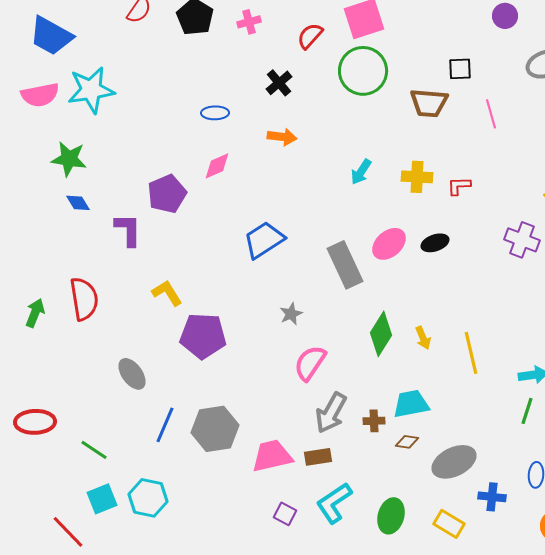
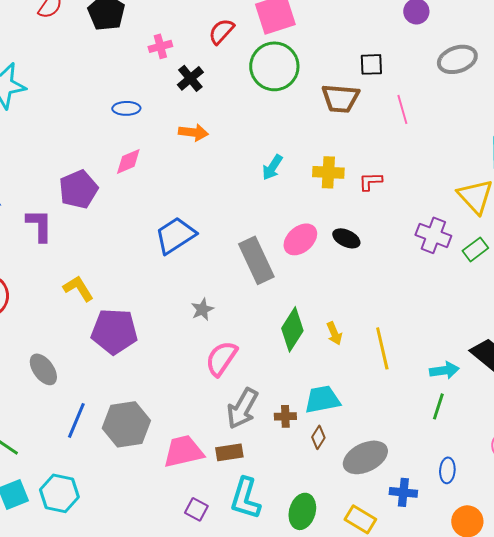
pink cross: (249, 22) -> (160, 46), moved
black ellipse: (435, 243) -> (346, 238), turned 44
brown diamond: (407, 442) -> (318, 437), turned -65
cyan L-shape: (334, 503) -> (245, 498), turned -39

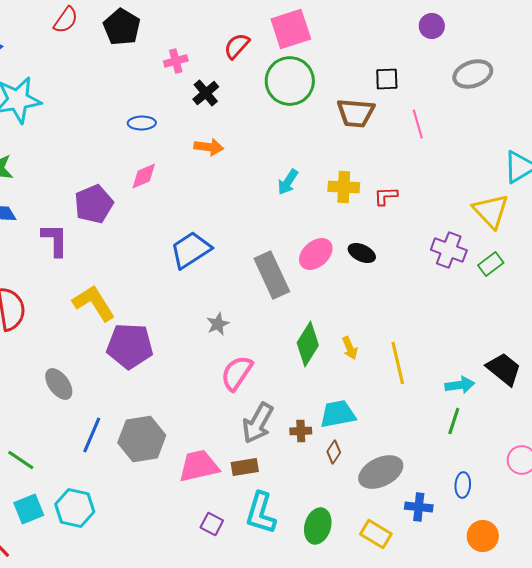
yellow L-shape: (78, 288) -> (94, 303), size x1.4

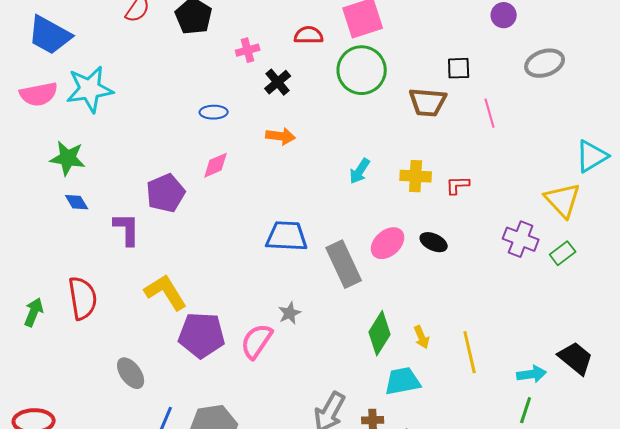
red semicircle: (237, 46) -> (309, 35), turned 48
blue trapezoid: (191, 250) -> (287, 236), moved, turned 36
pink semicircle: (237, 373) -> (257, 341), moved
cyan trapezoid: (338, 414) -> (403, 381), moved

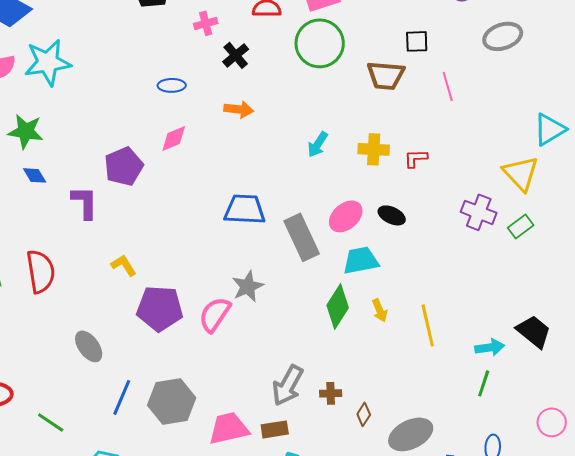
yellow L-shape: (166, 292) -> (124, 265), size x0.6
gray star: (290, 313) -> (248, 286), size x1.4
cyan trapezoid: (403, 381) -> (361, 260), moved

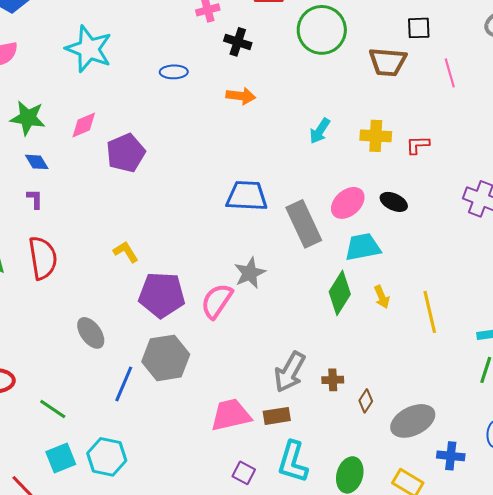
black cross: (236, 55) -> (238, 42), turned -32
cyan star: (48, 62) -> (89, 49), moved, turned 30
pink diamond: (174, 138) -> (84, 125), moved
purple L-shape: (85, 202) -> (35, 199), moved, size x0.6
gray hexagon: (172, 401) -> (166, 358), moved

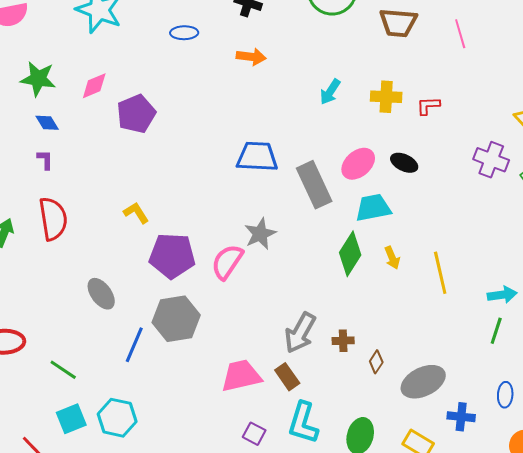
brown rectangle: (277, 416) -> (287, 377), turned 64

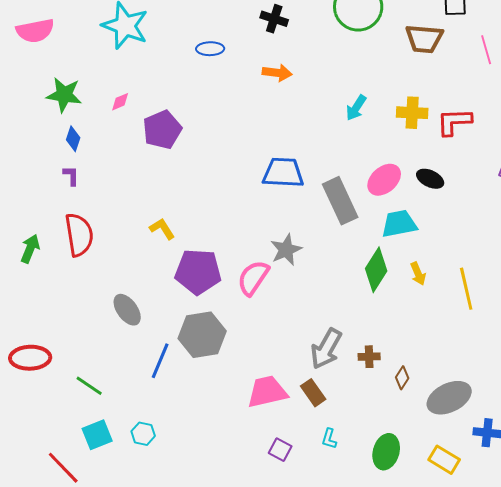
pink diamond: (94, 86) -> (120, 102), size x0.7
red L-shape: (428, 106) -> (454, 122), size x1.5
blue diamond: (47, 123) -> (73, 139), turned 50
cyan hexagon: (117, 418) -> (143, 434), size x0.6
cyan L-shape: (303, 423) -> (329, 439), size x0.5

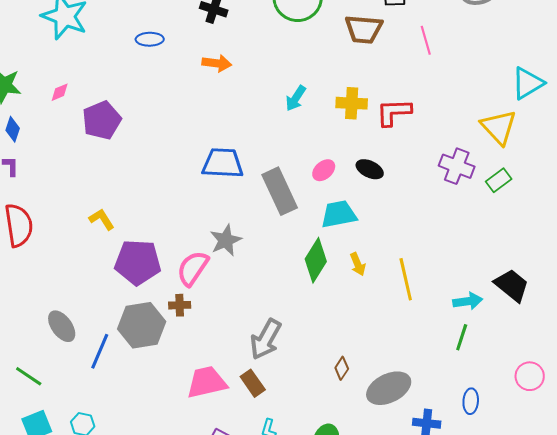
pink ellipse: (384, 180) -> (324, 170), size x0.7
gray ellipse: (127, 310) -> (62, 326), moved
brown cross: (369, 357) -> (180, 305), moved

